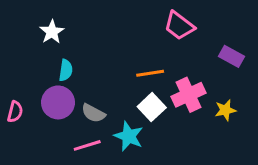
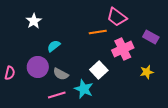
cyan semicircle: (66, 70) -> (54, 46), moved, turned -136
orange line: (150, 73) -> (98, 32), moved
pink cross: (189, 95) -> (123, 49), moved

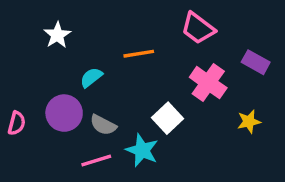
orange line: (98, 32) -> (139, 54), moved
pink cross: (123, 49) -> (208, 83), turned -30

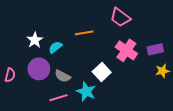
white star: (57, 35) -> (35, 40), moved
purple rectangle: (256, 62) -> (155, 49), moved, turned -42
yellow star: (249, 122) -> (162, 71), moved

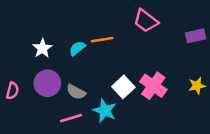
cyan semicircle: (55, 47) -> (77, 48), moved
purple rectangle: (155, 49) -> (196, 36), moved
pink cross: (126, 50) -> (153, 86), moved

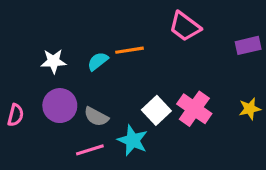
white star: (42, 48) -> (54, 61), turned 30

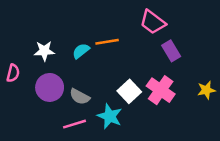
purple rectangle: (248, 45) -> (171, 51), moved, turned 72
pink semicircle: (16, 115) -> (13, 73), moved

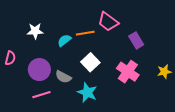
pink trapezoid: (153, 22) -> (108, 22), moved
white star: (44, 51) -> (35, 31), moved
white square: (129, 91) -> (90, 62), moved
pink line: (74, 124) -> (41, 95), moved

